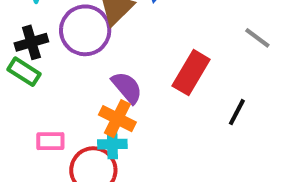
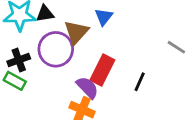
red rectangle: (191, 73) -> (102, 70), moved
black line: (237, 112) -> (140, 82), moved

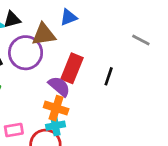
blue triangle: (104, 17) -> (69, 17), turned 36
brown triangle: (76, 32) -> (44, 34), turned 45

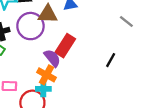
gray line: (141, 40) -> (126, 21), moved
black line: (109, 76) -> (111, 60), moved

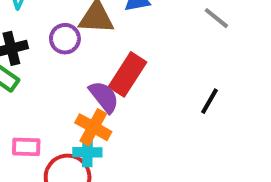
gray line: (126, 21) -> (216, 18), moved
purple circle: (30, 26) -> (65, 39), size x0.6

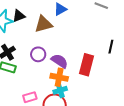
purple circle: (65, 39) -> (38, 54), moved
red rectangle: (127, 74) -> (86, 65), moved

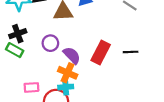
black line: (111, 47) -> (131, 52), turned 64
red rectangle: (86, 65) -> (101, 52), moved

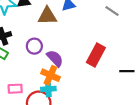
red rectangle: (101, 52) -> (96, 55), moved
black line: (131, 52) -> (127, 71), moved

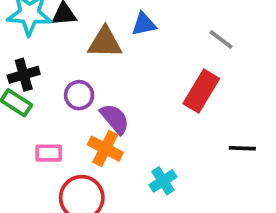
red rectangle: (96, 55) -> (201, 91), moved
pink rectangle: (15, 89) -> (49, 153), moved
cyan cross: (48, 89) -> (163, 181), moved, turned -32

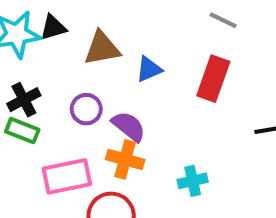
blue triangle: (144, 24) -> (149, 69), moved
pink rectangle: (49, 153) -> (67, 176), size x1.6
cyan cross: (163, 181) -> (193, 181), turned 32

